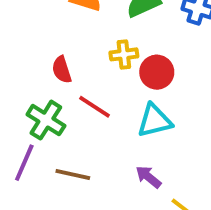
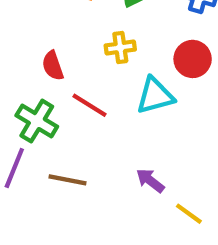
red circle: (157, 72) -> (193, 59), moved
cyan triangle: (155, 121) -> (155, 96), moved

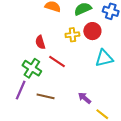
red circle: (193, 59) -> (92, 31), moved
cyan triangle: (155, 96) -> (104, 58), moved

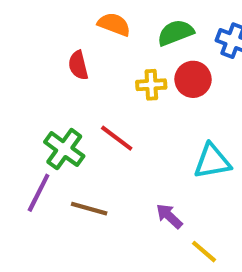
red semicircle: (40, 42) -> (78, 65), moved
cyan triangle: (104, 58) -> (212, 161), moved

